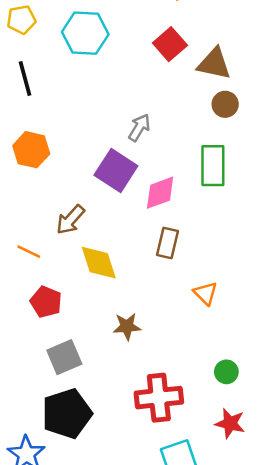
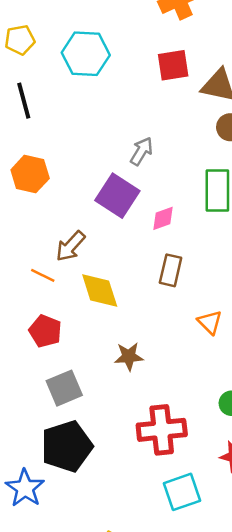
red square: (170, 44) -> (173, 65), turned 32
pink diamond: (160, 193) -> (163, 218), size x0.7
orange line: (29, 252) -> (43, 275), moved

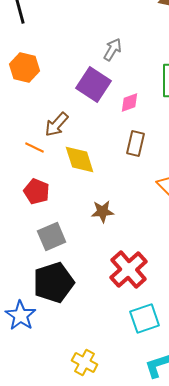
red cross: (162, 430) -> (129, 270), turned -36

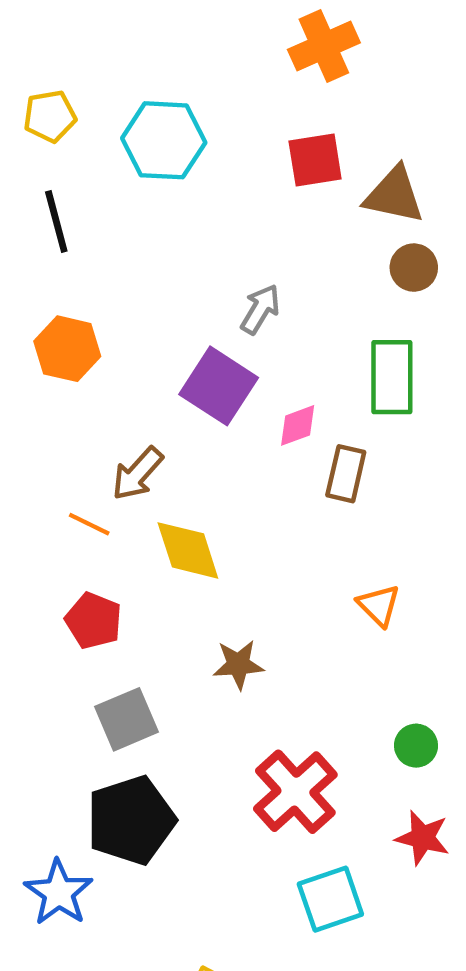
brown rectangle: (136, 144) -> (346, 474), moved

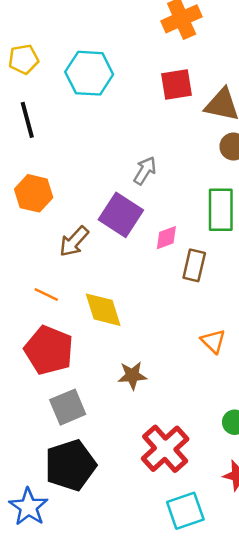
brown arrow: (137, 474) -> (74, 241), moved
red pentagon: (94, 621) -> (49, 350), size x1.5

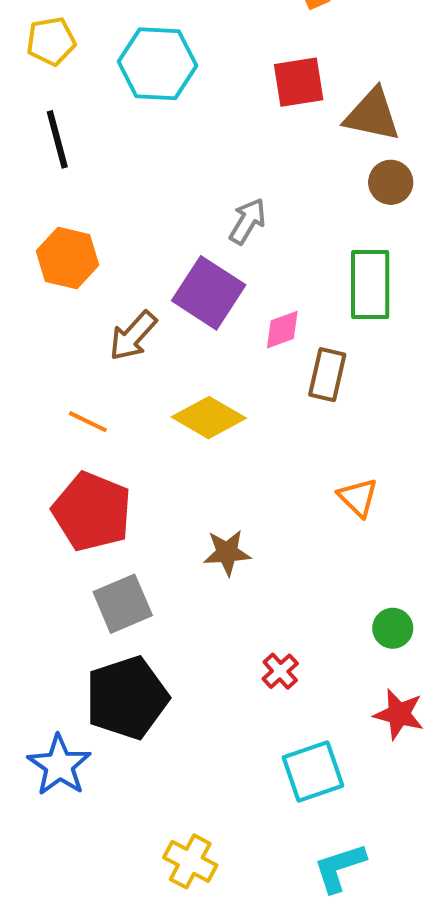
yellow diamond: (103, 310) -> (209, 418), moved, turned -42
red cross: (165, 449) -> (280, 671), size x0.5

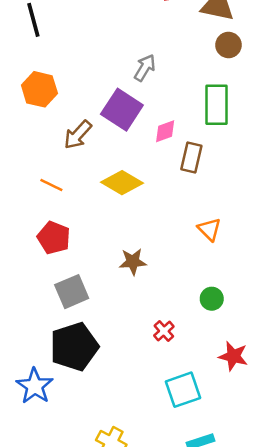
red pentagon: (92, 512) -> (54, 238), size x0.7
green circle: (393, 628) -> (212, 299), moved

